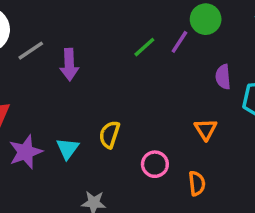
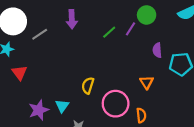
purple arrow: (69, 65) -> (72, 19), moved
cyan triangle: (68, 148) -> (62, 106), moved
purple star: (26, 152) -> (39, 110), moved
pink circle: (155, 164) -> (116, 104), size x1.6

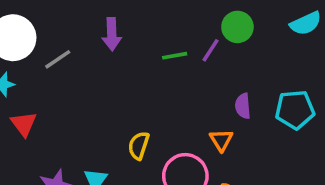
green line: (109, 32) -> (175, 56), turned 32
purple semicircle: (157, 50) -> (243, 106), moved
orange triangle: (147, 82) -> (221, 140), moved

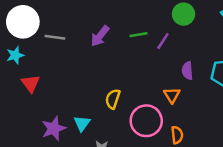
purple arrow: (112, 34) -> (100, 36), moved, turned 40
purple line: (211, 50) -> (163, 41), moved
gray line: (58, 59) -> (55, 37), turned 42

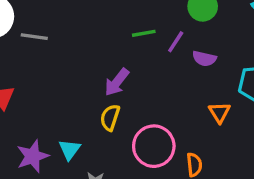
purple arrow: (100, 36) -> (117, 82), moved
purple semicircle: (187, 71) -> (204, 59), moved, turned -72
orange triangle: (172, 95) -> (219, 112), moved

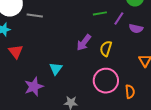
yellow semicircle: (110, 118) -> (106, 49), moved
cyan triangle: (70, 150) -> (56, 69), moved

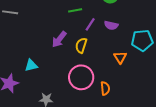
purple line: (119, 18) -> (90, 24), moved
cyan triangle: (56, 69) -> (31, 65), turned 40

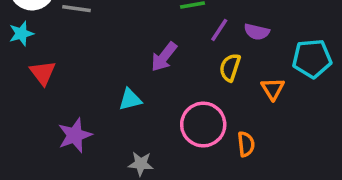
yellow semicircle: (81, 45) -> (230, 67), moved
cyan triangle: (31, 65) -> (130, 100), moved

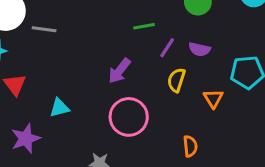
cyan triangle: (130, 100) -> (59, 108), moved
pink circle: (203, 125) -> (129, 117), moved
purple star: (75, 135) -> (26, 138), moved

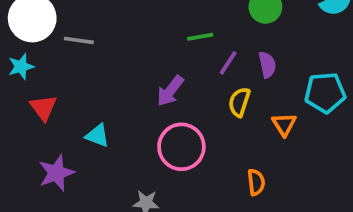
purple semicircle: (199, 49) -> (267, 65), turned -115
cyan triangle: (59, 108) -> (97, 136), turned 35

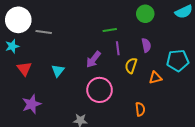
purple line: (228, 63) -> (118, 48), moved, turned -40
orange triangle: (284, 124) -> (155, 78), turned 48
cyan triangle: (97, 136) -> (58, 71), moved, turned 48

